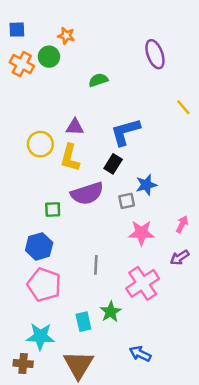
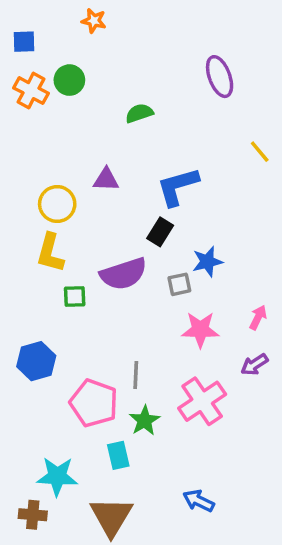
orange star: (66, 36) -> (94, 21), moved
yellow L-shape: (70, 158) -> (50, 253), moved
blue hexagon: (39, 246) -> (36, 361), moved
pink pentagon: (44, 285) -> (94, 403), moved
green star: (111, 312) -> (144, 420), moved

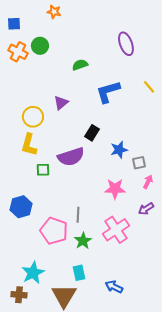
purple triangle: (106, 180) -> (61, 103), turned -42
blue L-shape: (178, 187) -> (108, 92), moved
gray square: (179, 284) -> (139, 163), moved
cyan rectangle: (118, 455) -> (79, 273), moved
cyan star: (57, 476) -> (33, 273), turned -30

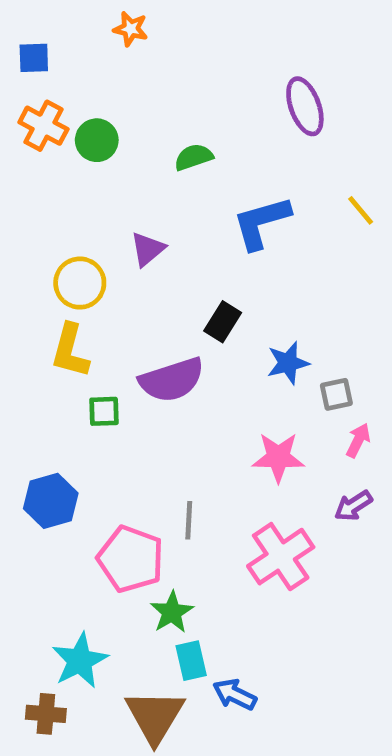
green circle: (40, 46) -> (97, 140), moved
green star: (83, 241) -> (172, 612), moved
blue arrow: (114, 287) -> (235, 695), moved

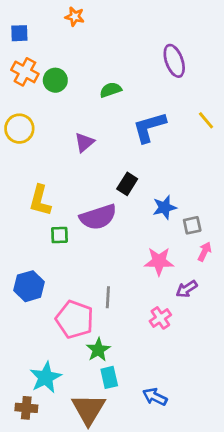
yellow circle: (80, 283) -> (19, 129), moved
purple arrow: (353, 506) -> (187, 289), moved
pink cross: (281, 557) -> (160, 318), size x0.6
blue arrow: (235, 695) -> (155, 397), moved

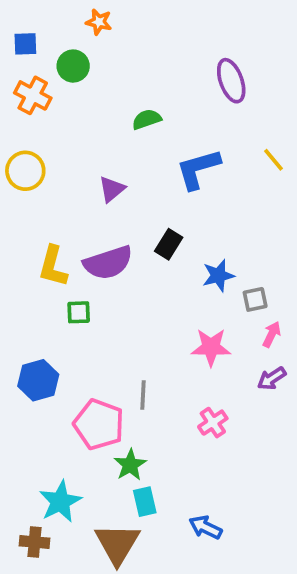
green circle: (55, 80) -> (73, 66), moved
purple semicircle: (98, 217) -> (108, 263), moved
purple arrow: (187, 289) -> (272, 378), moved

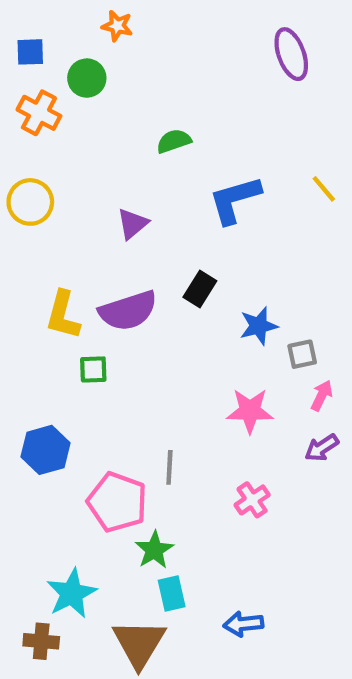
purple ellipse: (231, 81) -> (291, 54), moved
blue arrow: (205, 527) -> (243, 624), turned -32

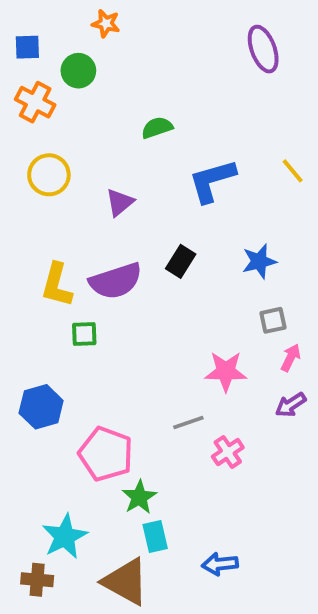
yellow circle: (30, 202) -> (49, 175), moved
blue star: (259, 326) -> (259, 261), moved
gray line: (169, 467) -> (188, 422), moved, turned 68
brown triangle: (139, 643) -> (126, 582), turned -32

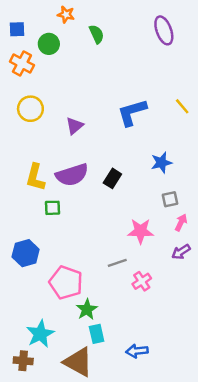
green semicircle: (157, 128) -> (97, 34), moved, turned 84
black rectangle: (181, 261) -> (112, 178), moved

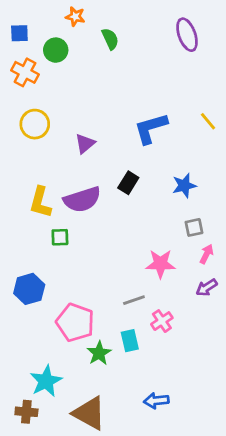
black rectangle: (112, 178) -> (128, 183), moved
cyan rectangle: (97, 334) -> (130, 341), moved

